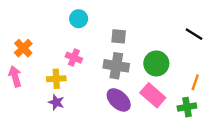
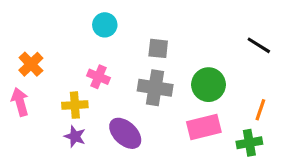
pink rectangle: (153, 95) -> (204, 127), turned -55
purple ellipse: (119, 100) -> (125, 133), moved

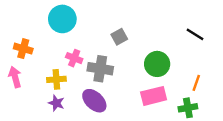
cyan circle: (105, 25) -> (62, 19), moved, size x1.5
gray square: (158, 48) -> (119, 37), turned -35
orange cross: (31, 64) -> (23, 49), turned -30
gray cross: (155, 88) -> (100, 69), moved

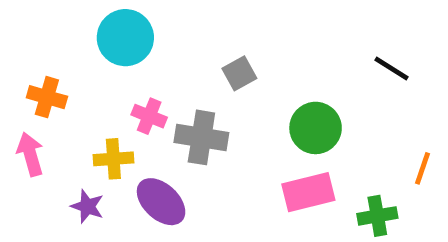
orange line: (196, 83) -> (422, 168), moved
purple ellipse: (94, 101) -> (161, 202), moved
purple star: (56, 103) -> (87, 206), moved

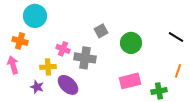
cyan circle: (125, 38) -> (35, 16), moved
black line: (392, 69) -> (176, 37), moved
green circle: (316, 128) -> (131, 43), moved

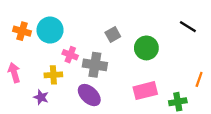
cyan circle: (35, 16) -> (50, 30), moved
black line: (176, 37) -> (188, 27), moved
orange cross: (20, 41) -> (22, 31), moved
purple ellipse: (68, 85) -> (89, 95), moved

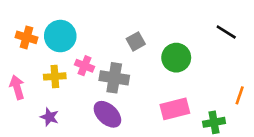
yellow cross: (53, 75) -> (55, 76), moved

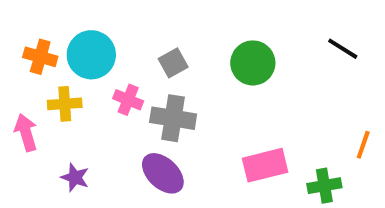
gray square: (136, 41) -> (173, 63), moved
green circle: (176, 58) -> (253, 63), moved
yellow cross: (55, 76) -> (65, 104), moved

